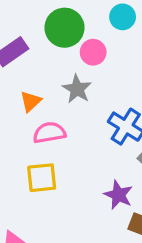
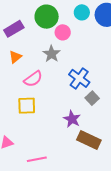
orange triangle: (31, 101) -> (15, 57), moved
pink semicircle: (49, 133) -> (33, 79), turned 150

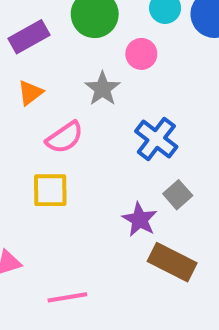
pink circle: (63, 32) -> (141, 54), moved
gray square: (92, 98) -> (178, 195), moved

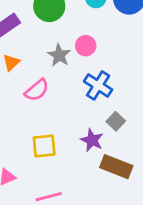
pink circle: (141, 54) -> (86, 46), moved
yellow square: (50, 190) -> (44, 146), moved

